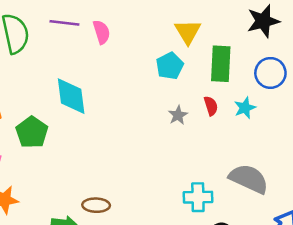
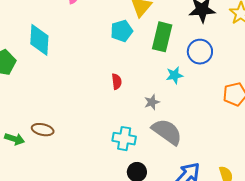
red semicircle: (211, 106) -> (117, 82), moved
gray star: (178, 115) -> (152, 102), moved

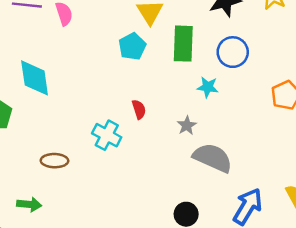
cyan star: (175, 75) -> (208, 87), turned 30
brown ellipse: (43, 130) -> (54, 161), moved
cyan cross: (124, 139) -> (107, 135), moved, turned 30

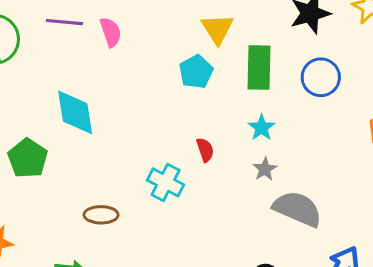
cyan star: (208, 87) -> (262, 128), moved, turned 30

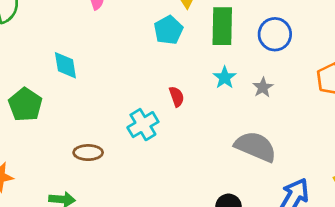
cyan diamond: (75, 112) -> (65, 65), size x0.7
gray star: (265, 169) -> (263, 87), moved
cyan cross: (166, 182) -> (143, 125), turned 32

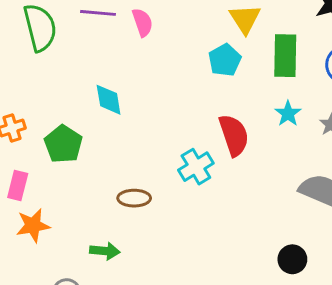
red semicircle: (177, 97) -> (234, 135), size x1.8

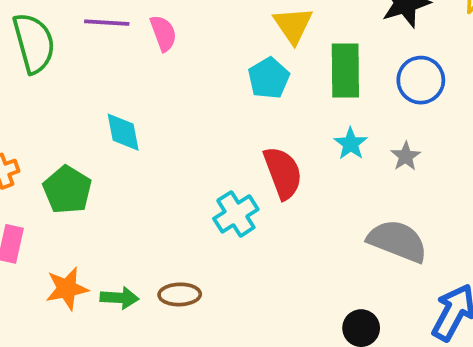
brown ellipse: (134, 198) -> (180, 294), moved
orange star: (33, 225) -> (67, 289), moved
green arrow: (105, 251) -> (119, 298), moved

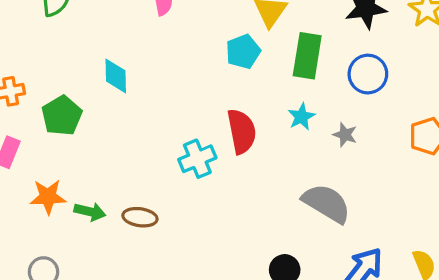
gray star: (406, 156) -> (345, 135), turned -30

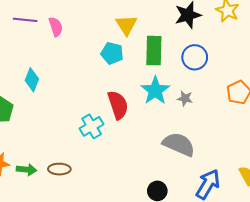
cyan pentagon: (243, 51) -> (112, 53), turned -30
cyan diamond: (116, 76) -> (32, 80), turned 30
cyan star: (301, 117) -> (155, 90), size x1.6

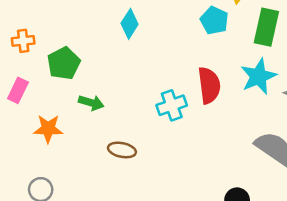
cyan diamond: (32, 80) -> (130, 24), moved
green arrow: (27, 170) -> (91, 103), moved

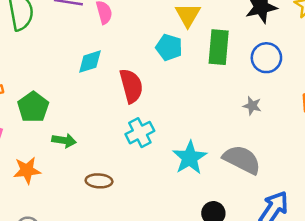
cyan diamond: (130, 24) -> (90, 62), turned 48
cyan star: (259, 76) -> (190, 158), moved
red semicircle: (209, 85) -> (131, 86), moved

